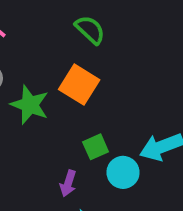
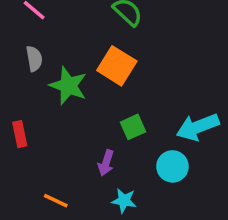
cyan circle: (123, 172) -> (172, 166), moved

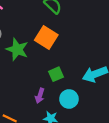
cyan circle: (172, 166) -> (69, 99), moved

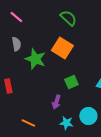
cyan circle: (69, 99) -> (88, 116), moved

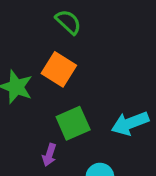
green square: (71, 82) -> (73, 123), size x1.5

